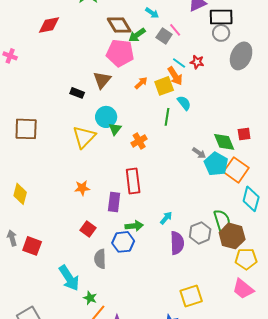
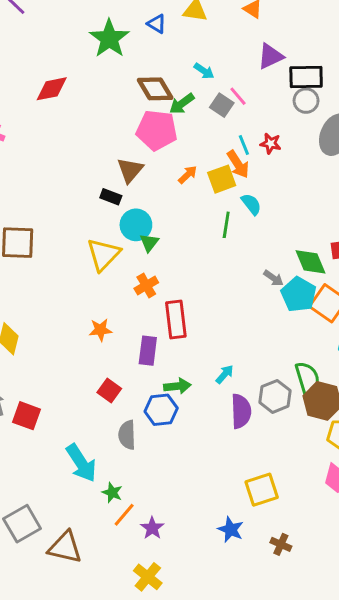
cyan line: (179, 63) -> (244, 145), turned 32
black rectangle: (77, 93) -> (111, 197), moved
orange cross: (139, 141) -> (146, 286), moved

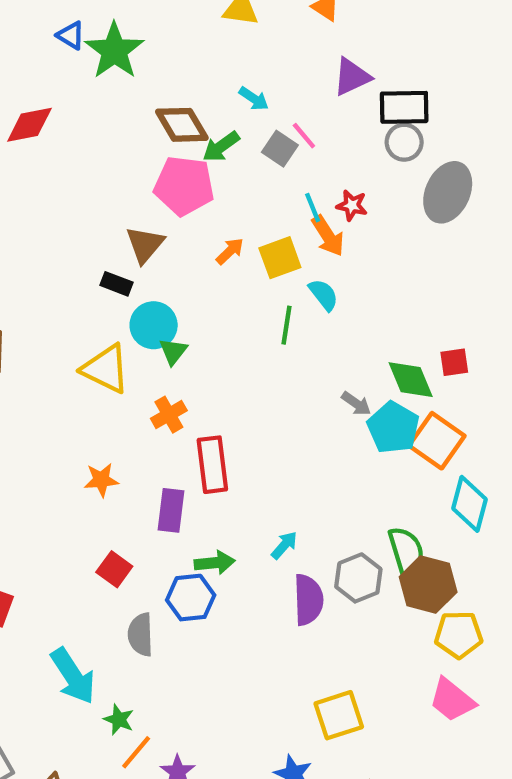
blue triangle: (157, 24) -> (71, 35), moved
orange arrow: (238, 164) -> (328, 236), moved
yellow triangle: (103, 254) -> (106, 369), turned -48

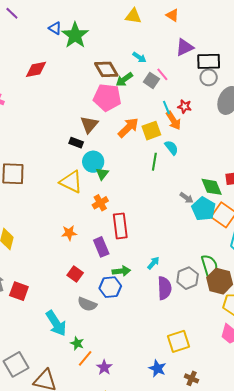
orange arrow: (230, 251) -> (128, 128), size x1.6
purple rectangle: (171, 510) -> (101, 247), turned -30
gray semicircle: (141, 635) -> (87, 304), turned -66

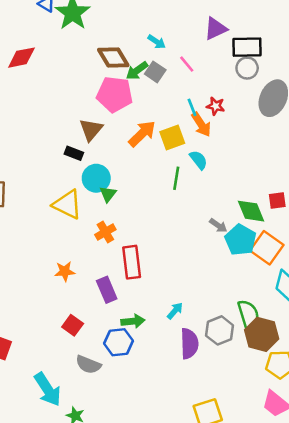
gray square: (151, 80) -> (155, 72), moved

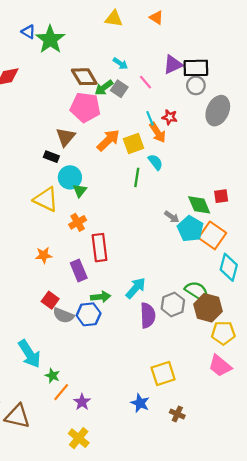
purple triangle: (216, 29) -> (173, 65), moved
cyan arrow: (175, 311) -> (136, 288), size x1.5
green semicircle: (248, 315) -> (197, 291), turned -40
gray semicircle: (88, 365) -> (63, 315), moved

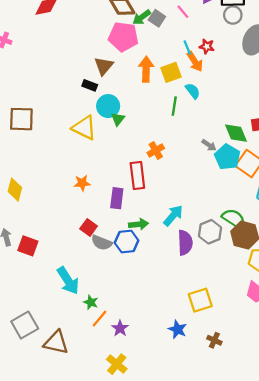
orange arrow: (108, 140) -> (146, 69), turned -45
orange cross: (78, 222) -> (156, 150), moved
purple rectangle: (79, 271) -> (117, 198), turned 30

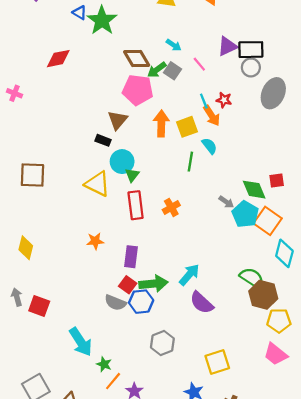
red rectangle: (137, 175) -> (136, 205), moved
green arrow: (138, 224) -> (153, 284), size x1.4
red square: (89, 227) -> (128, 285), moved
gray hexagon: (210, 232) -> (162, 343), moved
purple semicircle: (185, 243) -> (202, 303), turned 135

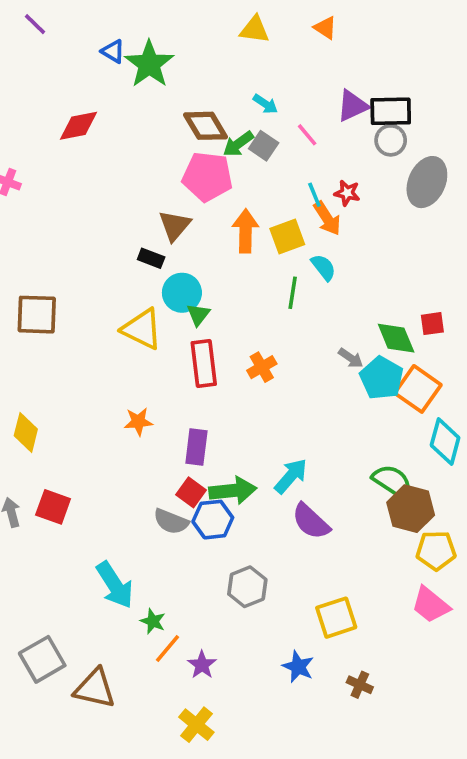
red square: (39, 306) -> (53, 507), moved

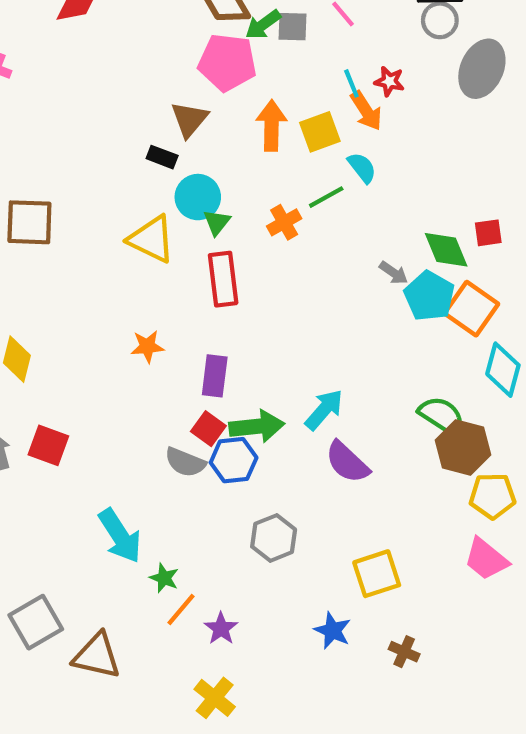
gray square: (264, 146) -> (293, 27), turned -32
green line: (293, 293) -> (326, 197), turned 52
orange cross: (262, 367) -> (284, 222), moved

